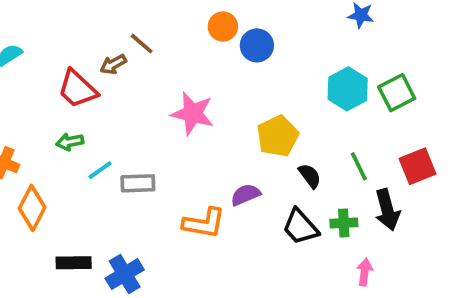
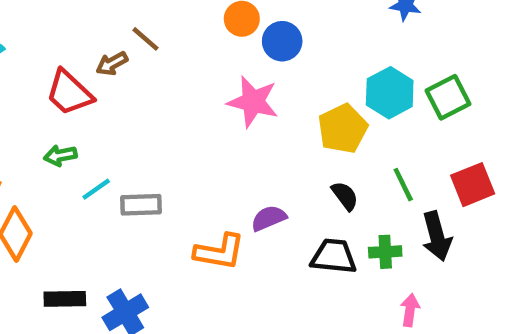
pink star: (193, 113) -> (253, 102), moved
yellow pentagon: (278, 136) -> (343, 129), moved
black trapezoid: (300, 227) -> (334, 256), turned 138

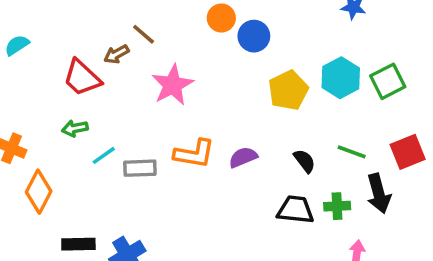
pink star: (253, 102) -> (172, 85), moved, turned 30
yellow pentagon: (343, 129) -> (288, 90), moved
green line: (403, 185) -> (352, 152), turned -44
purple semicircle: (269, 218) -> (243, 157), moved
orange L-shape: (219, 252) -> (194, 154), moved

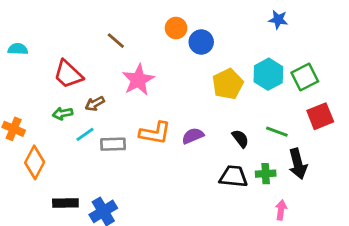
cyan semicircle: (17, 45) -> (18, 49), turned 36
brown arrow: (116, 54) -> (95, 104), moved
red square: (408, 152) -> (320, 116), moved

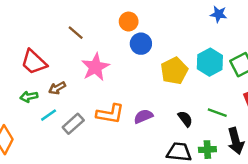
blue circle: (201, 42) -> (141, 44), moved
gray rectangle: (113, 144) -> (73, 124), turned -40

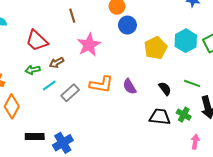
brown line: (76, 33) -> (72, 16), turned 32
purple semicircle: (143, 116) -> (130, 87), turned -98
green cross: (207, 150) -> (184, 115), turned 32

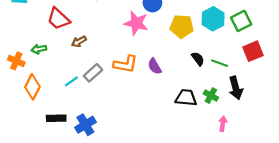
pink star: (89, 45) -> (136, 23), moved, turned -30
yellow pentagon: (156, 48) -> (182, 26), turned 30
green arrow: (33, 70) -> (39, 49), moved
cyan line: (49, 85) -> (71, 81), moved
black semicircle: (165, 89) -> (198, 59), moved

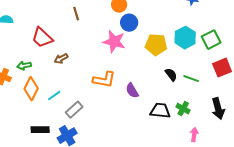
purple semicircle: (155, 66) -> (132, 91), moved
gray rectangle: (93, 73) -> (74, 110), moved
orange diamond: (32, 87) -> (31, 89), moved
black arrow: (236, 88) -> (218, 109), moved

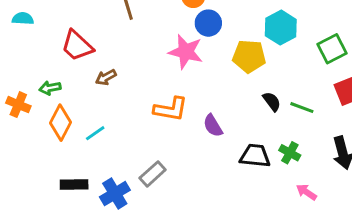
cyan hexagon: (185, 38) -> (281, 28), moved
gray rectangle: (74, 110) -> (153, 174), moved
pink arrow: (194, 135) -> (306, 192), turned -64

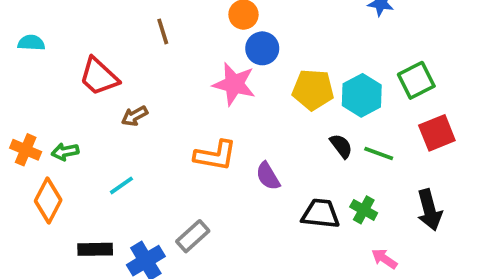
cyan hexagon: (281, 28) -> (362, 95), moved
green arrow: (50, 88) -> (65, 152), moved
orange diamond: (61, 123) -> (48, 201), moved

